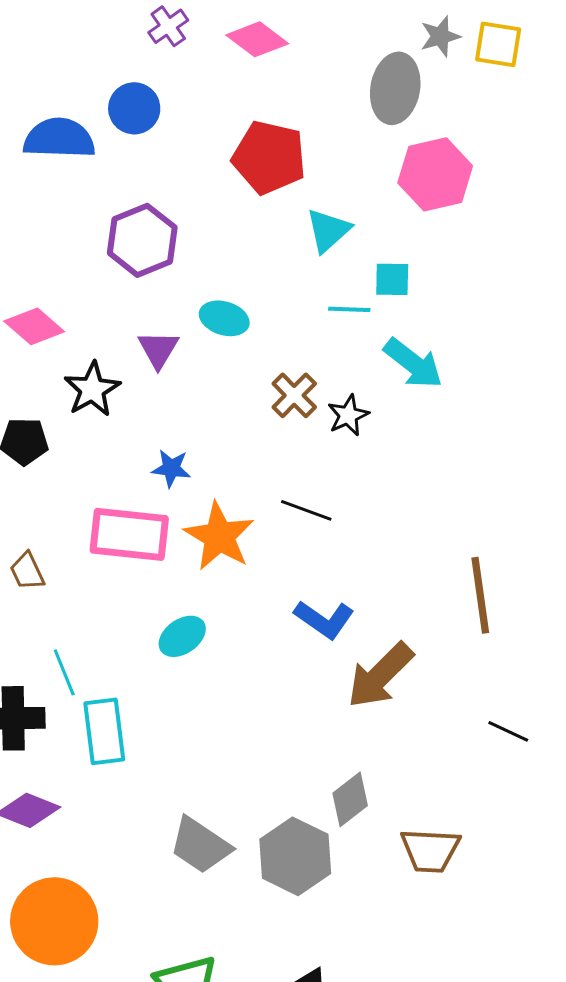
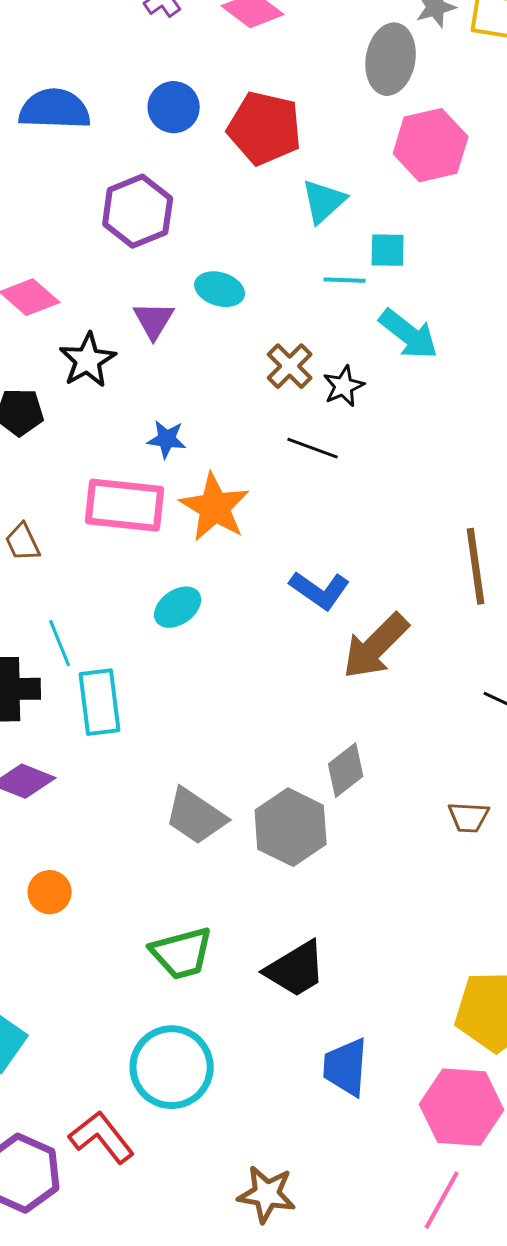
blue circle: (134, 108) -> (174, 107), moved
black line: (306, 510) -> (313, 448), moved
brown trapezoid: (430, 850) -> (469, 817), moved, size x0.7
orange circle: (54, 921) -> (50, 892), size x0.5

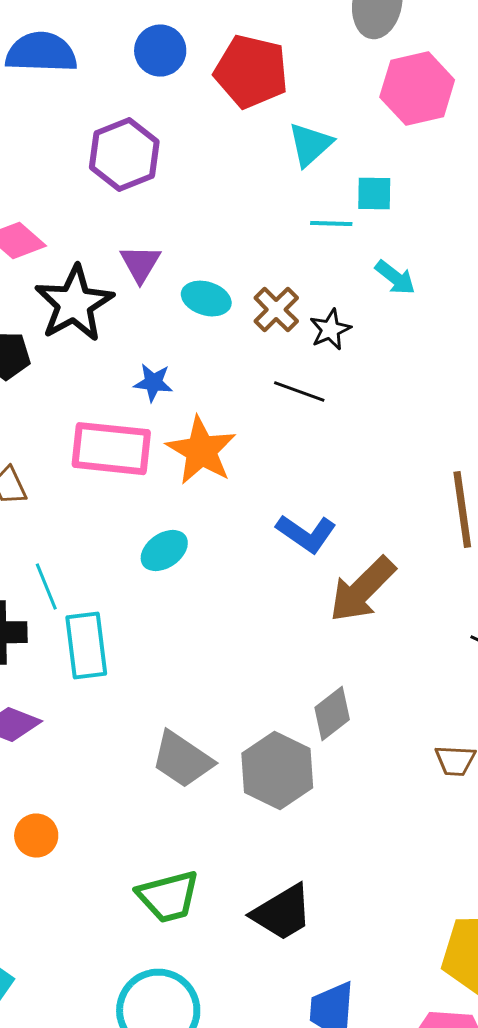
cyan ellipse: (220, 289) -> (206, 299), moved
cyan arrow: (409, 334) -> (395, 278), size x0.7
black star: (88, 360) -> (74, 304), size x1.4

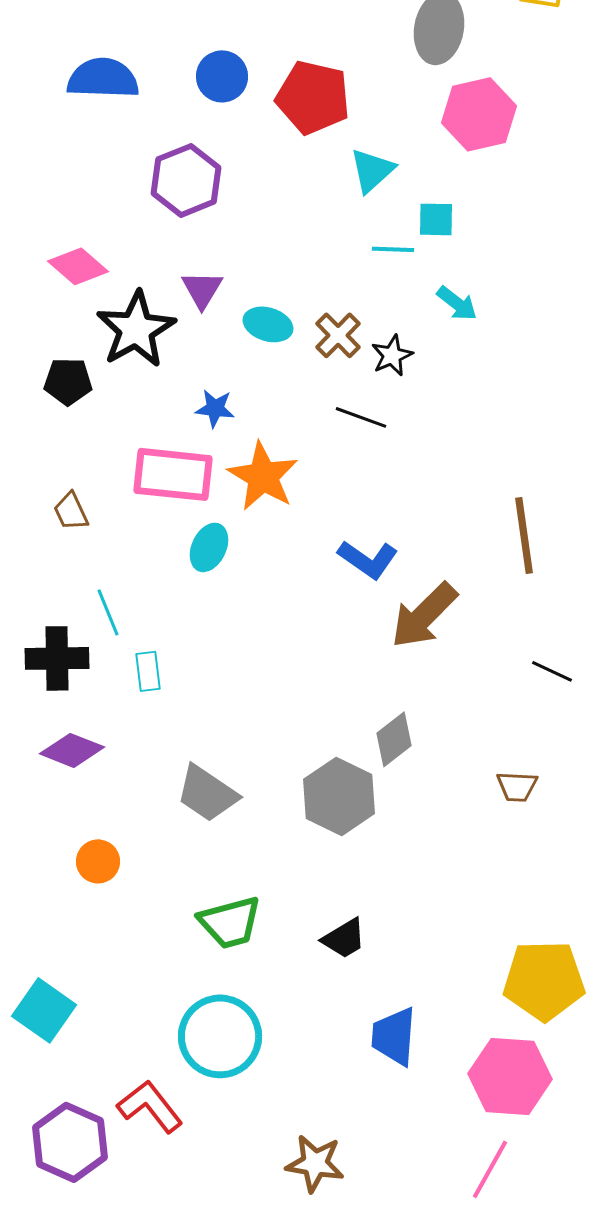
cyan ellipse: (164, 551) -> (209, 547), moved, turned -30
cyan rectangle: (86, 646) -> (148, 671), size x0.6
gray trapezoid: (182, 760) -> (207, 793), moved
black trapezoid: (282, 913) -> (344, 938), size x0.7

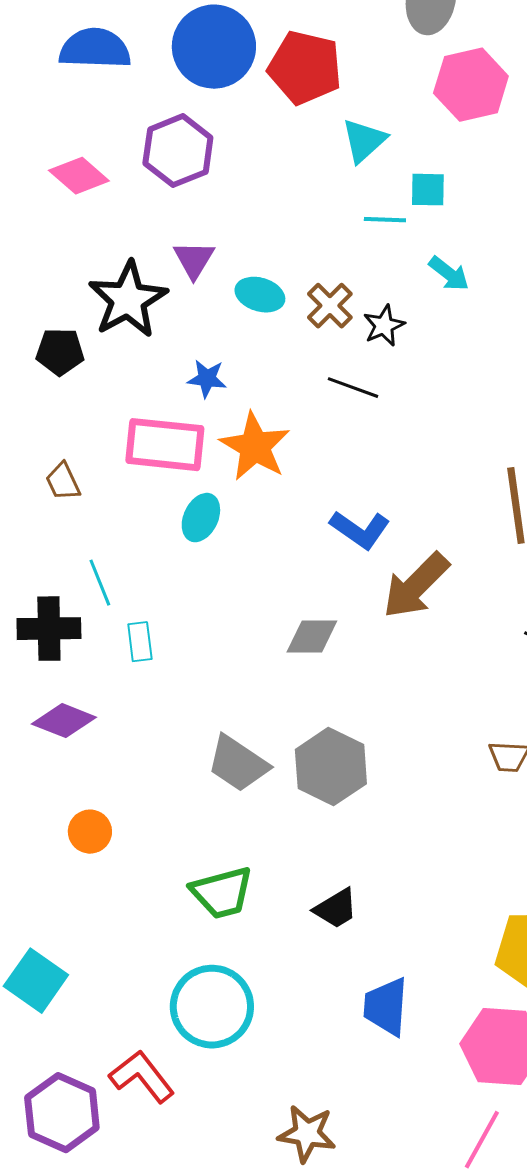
blue circle: (222, 76) -> (214, 47), size x1.6
pink diamond: (78, 266) -> (79, 176), moved
gray diamond: (394, 739) -> (312, 637), moved, turned 38
gray trapezoid: (207, 793) -> (238, 764), moved

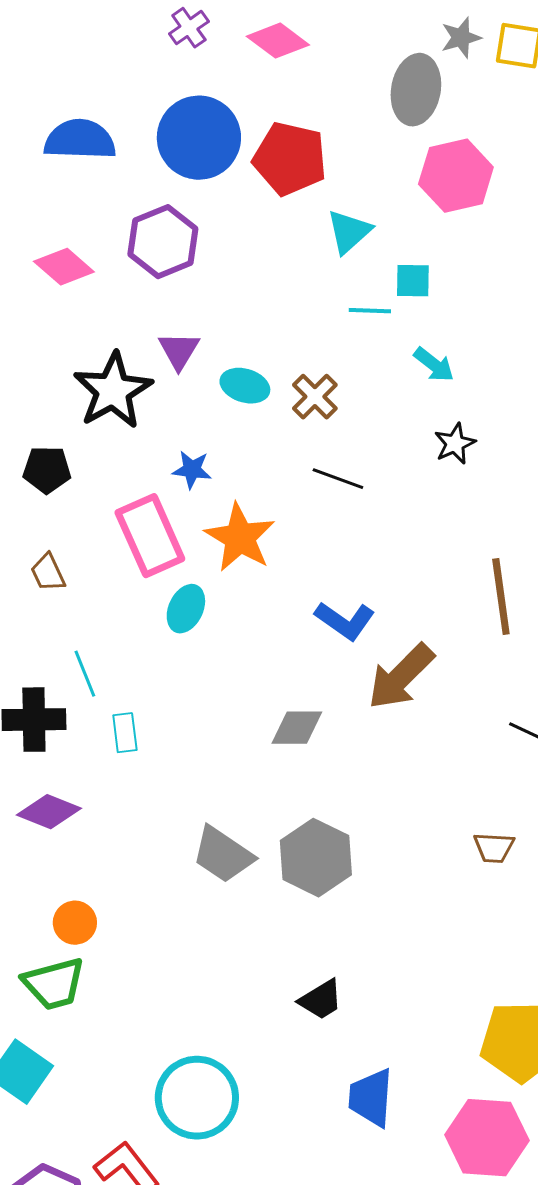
black star: (384, 326) -> (455, 444), moved
black pentagon: (60, 352) -> (47, 470), moved
pink rectangle: (165, 445) -> (150, 536), turned 60
green trapezoid: (222, 893) -> (54, 984), moved

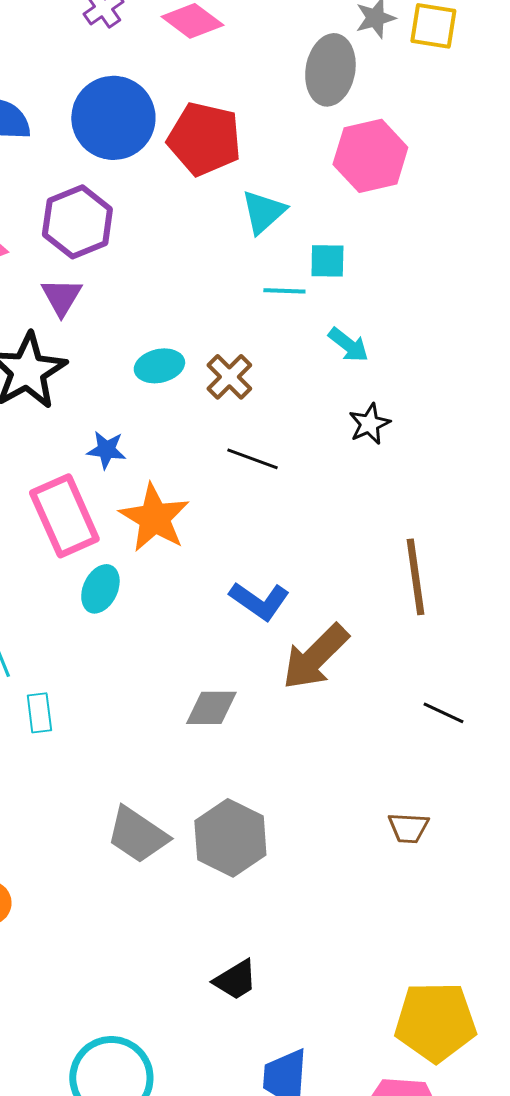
purple triangle: (179, 351) -> (61, 297), moved
cyan ellipse: (245, 386) -> (159, 366), turned -30

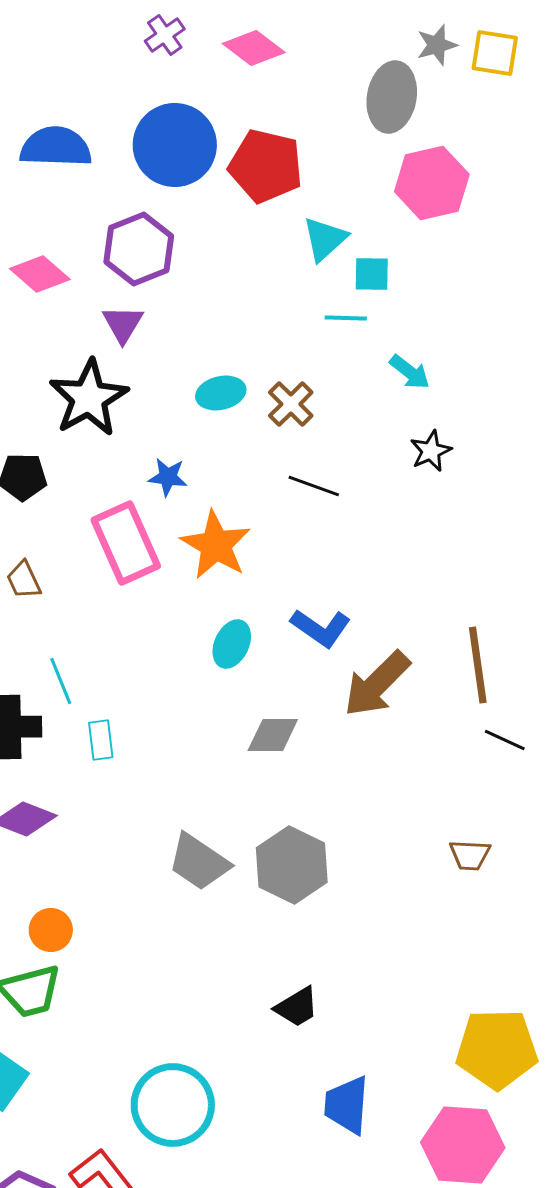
cyan square: (327, 261) -> (372, 274), moved
brown line: (415, 577) -> (478, 665), moved
cyan ellipse: (100, 589) -> (232, 644), moved

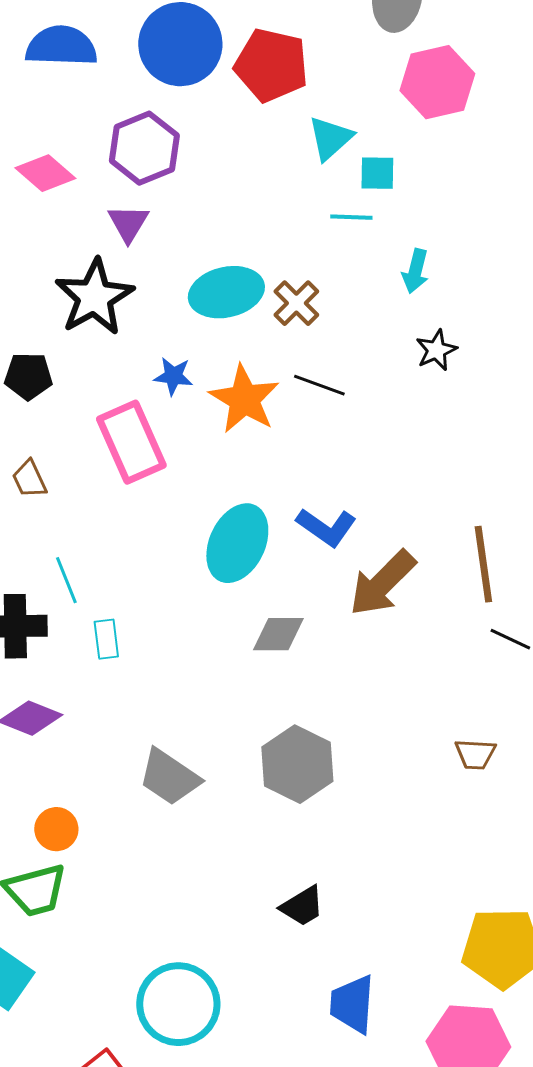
cyan arrow: (410, 372) -> (415, 271), turned 66
cyan ellipse: (221, 393) -> (226, 292), size x1.5
orange star: (216, 545) -> (244, 399), moved
cyan ellipse: (232, 644) -> (237, 543), size x1.6
gray trapezoid: (199, 862) -> (169, 777), moved

